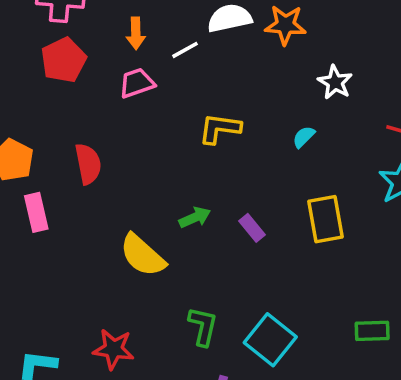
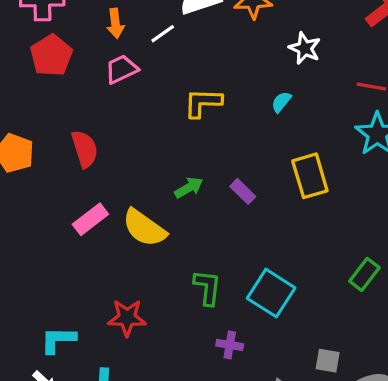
pink rectangle: (36, 212) -> (90, 219), moved, turned 72
green rectangle: (372, 331) -> (364, 274), turned -44

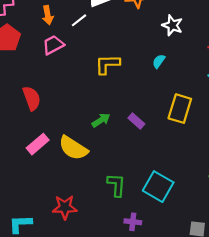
yellow rectangle: (310, 176) -> (180, 109), turned 36

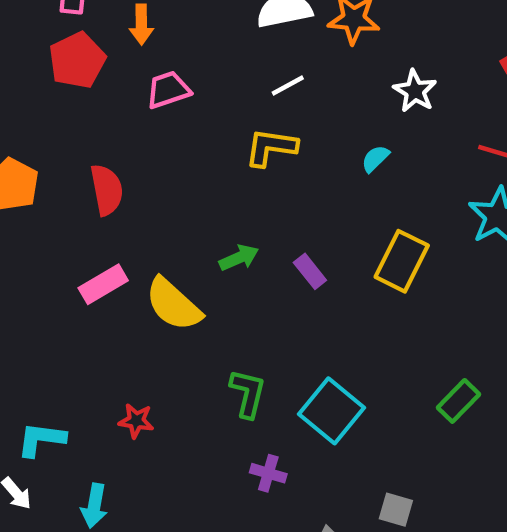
orange arrow: (48, 15) -> (141, 25), moved
white line: (79, 20) -> (288, 85), moved
red star: (65, 207) -> (136, 421), size x0.7

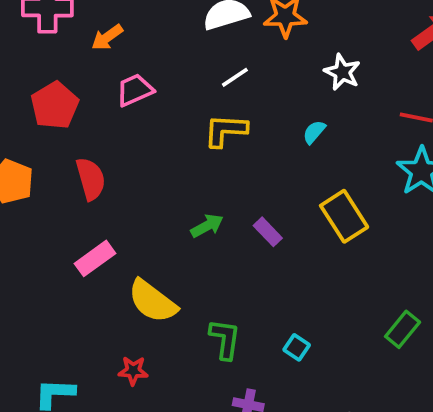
orange arrow: (141, 25) -> (107, 37), turned 60
red pentagon: (77, 60) -> (55, 105), moved
yellow rectangle: (402, 261) -> (344, 216), turned -54
yellow semicircle: (173, 304) -> (152, 301), moved
cyan square: (332, 411) -> (297, 347), size x0.5

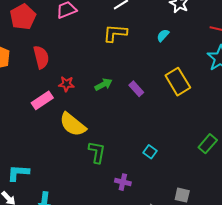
green L-shape: (225, 339) -> (97, 152), moved
red star: (133, 371) -> (66, 84), moved

